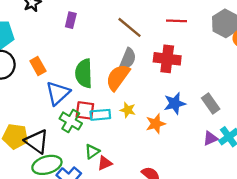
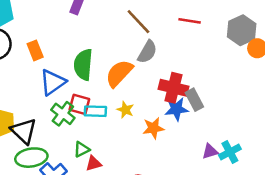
gray semicircle: (128, 59) -> (147, 52), moved
red cross: (167, 59) -> (174, 88), moved
gray rectangle: (211, 104) -> (194, 100), moved

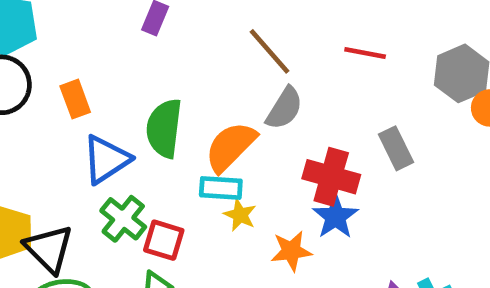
gray rectangle: (194, 100) -> (396, 148), moved
red square: (79, 104) -> (164, 240), moved
blue star: (177, 109) -> (335, 217), turned -30
cyan rectangle: (95, 111) -> (221, 188), moved

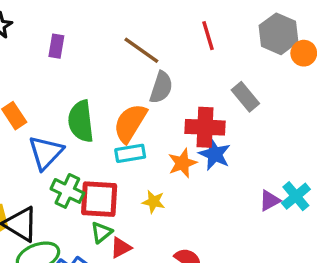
red line: (365, 53) -> (208, 36), turned 76
yellow star: (240, 215) -> (154, 202), moved
red square: (164, 240) -> (99, 199), size x1.4
orange star: (291, 251) -> (182, 163), moved

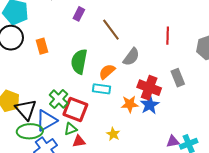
brown line: (141, 50) -> (111, 30), moved
orange semicircle: (130, 123) -> (107, 72), size x0.7
blue triangle: (46, 152) -> (46, 120), moved
yellow star: (154, 202) -> (113, 134), moved

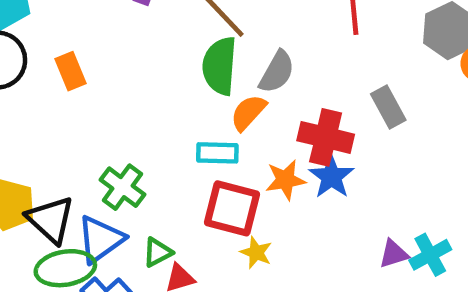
green semicircle: (79, 62) -> (220, 66), moved
orange semicircle: (107, 72) -> (248, 112), moved
red square: (75, 109) -> (232, 208), moved

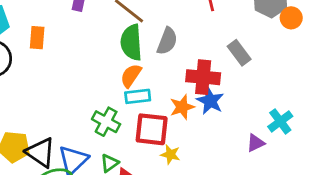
orange rectangle: (70, 71) -> (37, 38), moved, turned 35
orange semicircle: (248, 112) -> (131, 76), moved
green cross: (122, 187) -> (106, 122), moved
cyan cross: (430, 255) -> (280, 121), moved

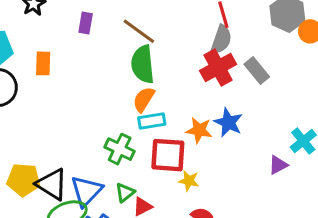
gray semicircle: (167, 41) -> (221, 40), moved
red cross: (203, 77) -> (218, 68), moved, turned -32
orange star: (182, 107) -> (199, 130), turned 30

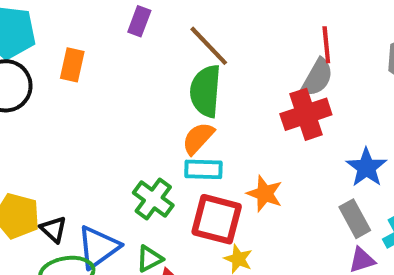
gray rectangle: (257, 71) -> (355, 219), moved
blue star: (228, 122) -> (366, 167), moved
black triangle: (52, 184) -> (53, 229), size x0.6

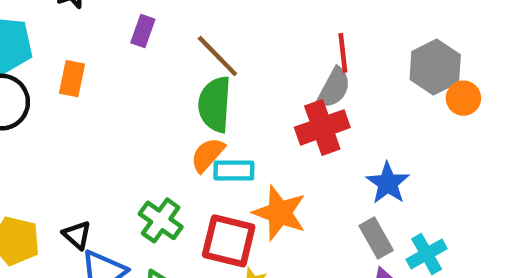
cyan rectangle: (203, 169) -> (234, 171), moved
orange star: (265, 194) -> (280, 213), size x1.4
black triangle: (53, 229) -> (77, 235), moved

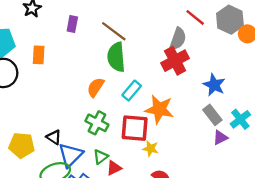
red line: (343, 53) -> (195, 17), moved, turned -36
orange semicircle: (208, 155) -> (96, 87), moved
cyan rectangle: (234, 171) -> (132, 91), turned -42

